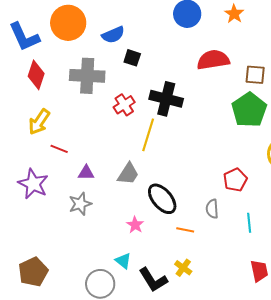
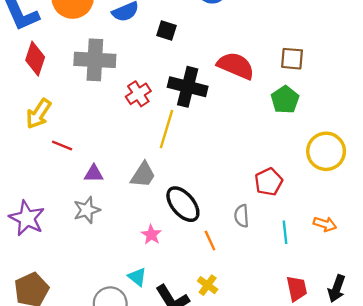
black square: (132, 58) -> (166, 30), moved
red semicircle: (213, 60) -> (236, 66), moved, turned 32
green pentagon: (249, 110) -> (285, 100), size x0.7
purple star: (33, 184) -> (27, 218), moved
orange line: (185, 230) -> (210, 241), turned 54

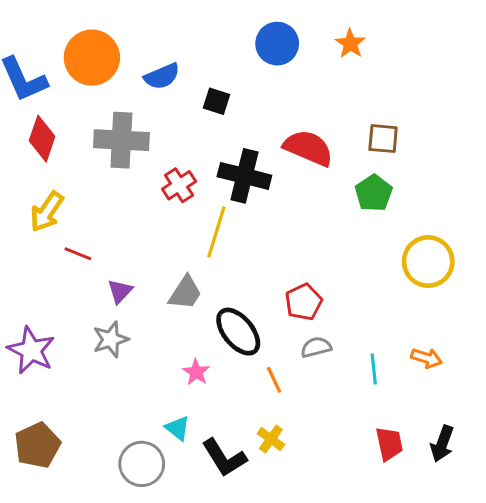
purple triangle: (94, 174) -> (120, 291), turned -48
red pentagon: (269, 182) -> (304, 302), moved
gray semicircle: (242, 216) -> (316, 347), turned 80

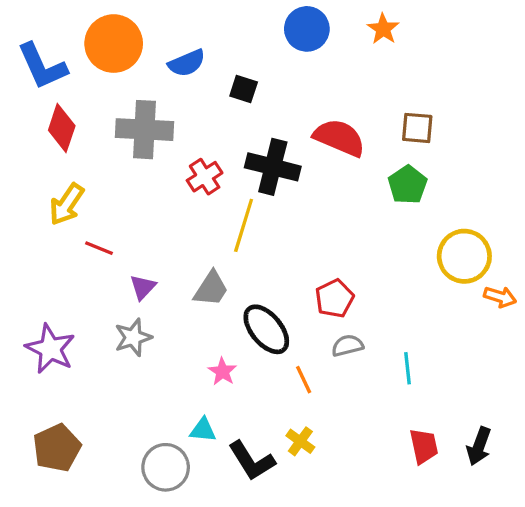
orange arrow: (427, 358) -> (500, 297), moved
cyan triangle: (178, 428) -> (203, 430), turned -32

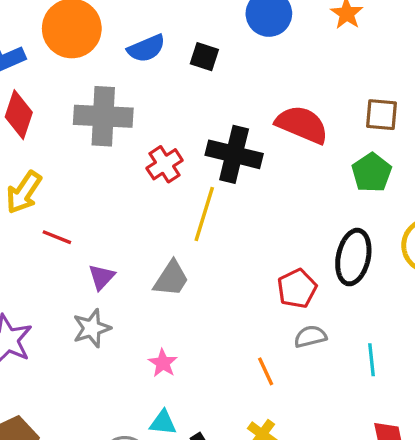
black square: (244, 89) -> (204, 57), moved
black ellipse: (266, 329) -> (353, 257), moved, turned 52
pink star: (222, 372) -> (163, 363), moved

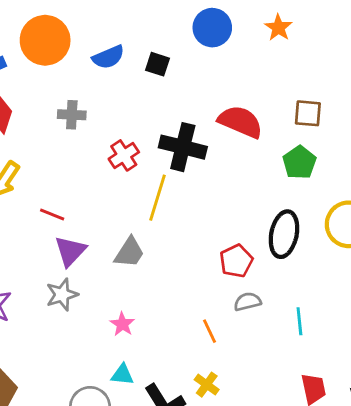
gray cross: (103, 116) -> (72, 115), size x0.6
red line: (57, 237) -> (52, 214), moved
purple triangle: (102, 277) -> (70, 251), size x1.4

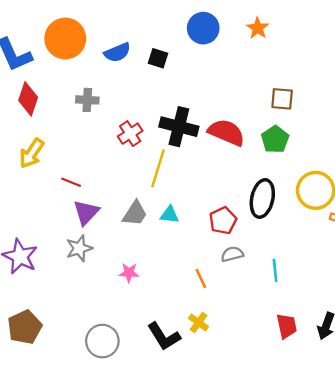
red semicircle: (240, 122) -> (226, 132), moved
pink star: (122, 324) -> (129, 273), turned -30
cyan triangle: (122, 375) -> (170, 215), moved

